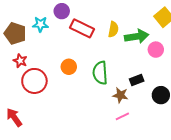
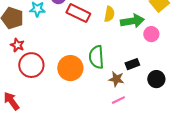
orange circle: (69, 67) -> (70, 68), moved, size x1.6

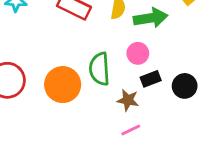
pink circle: (151, 34) -> (138, 53), moved
black circle: (156, 79) -> (185, 86), moved

